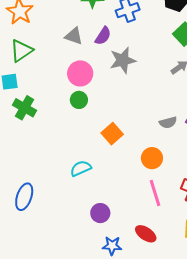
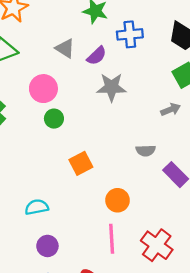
pink circle: (80, 73) -> (43, 89), moved
gray semicircle: (168, 122) -> (146, 151), moved
cyan semicircle: (81, 168) -> (37, 207), moved

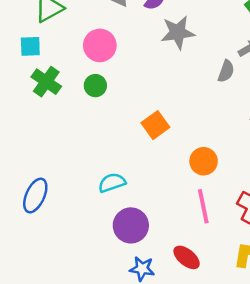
green circle: (54, 119) -> (95, 86), moved
gray semicircle: (146, 151) -> (226, 71), moved, turned -60
purple circle: (47, 246) -> (131, 225), size x1.4

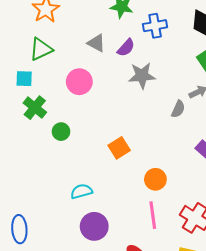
green circle: (95, 86) -> (61, 132), moved
blue ellipse: (35, 196) -> (19, 229), moved, turned -32

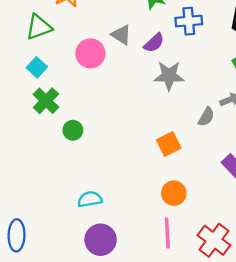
green triangle: (41, 49) -> (39, 27), moved
cyan square: (24, 79) -> (37, 67), turned 36
pink circle: (79, 82) -> (90, 53), moved
orange square: (119, 148) -> (169, 144), moved

